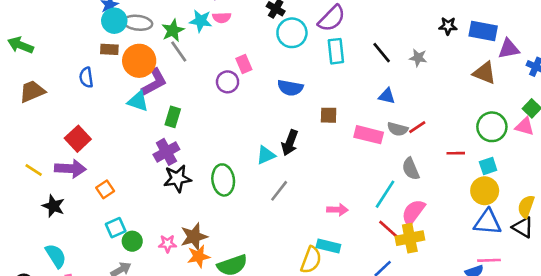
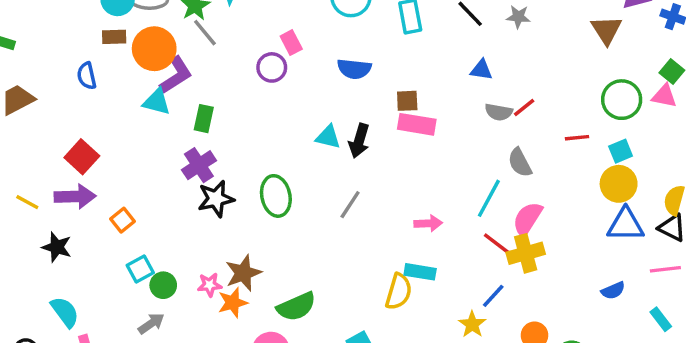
brown triangle: (484, 73) -> (606, 30), turned 40
pink rectangle: (369, 135) -> (417, 124), moved
cyan triangle: (266, 155) -> (328, 137), moved, turned 42
orange star: (198, 256) -> (233, 303), moved
pink line: (489, 260) -> (665, 269), moved

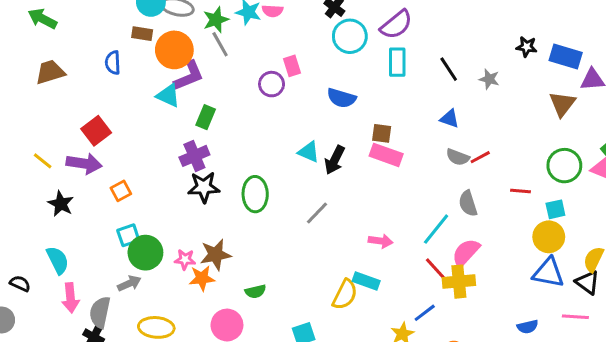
green circle: (163, 285) -> (145, 253), size x1.5
green semicircle: (296, 307) -> (255, 291), size x0.6

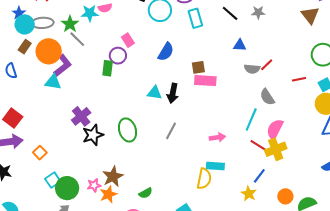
brown rectangle: (142, 34) -> (25, 47), turned -48
blue semicircle: (341, 98) -> (166, 52), turned -60
green rectangle: (206, 117) -> (108, 68), moved

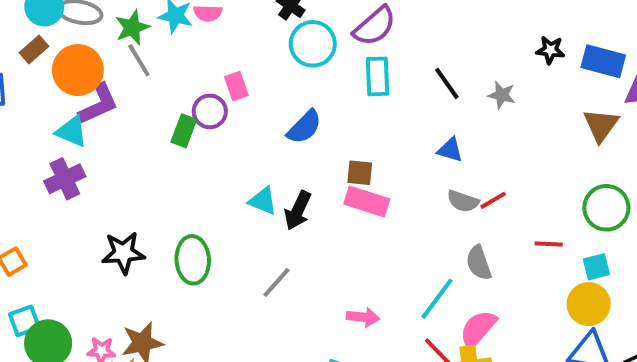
purple cross: (81, 116) -> (65, 179), moved

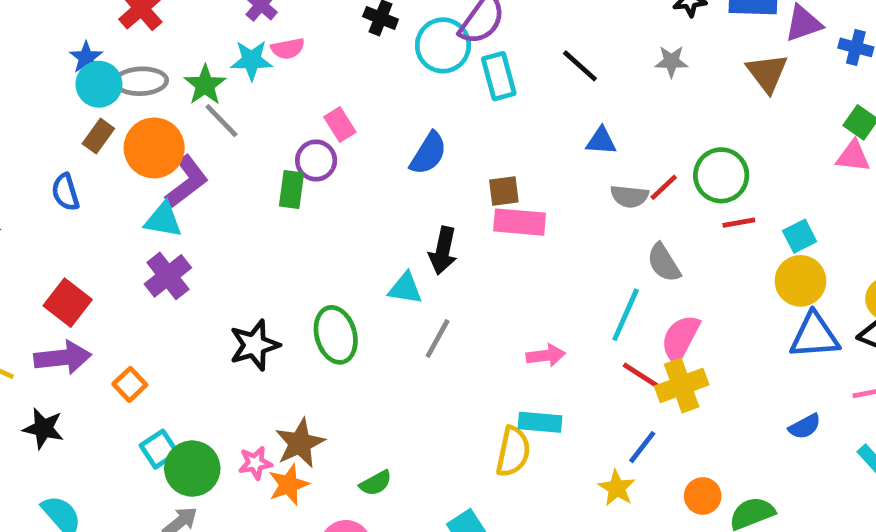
cyan circle: (313, 44) -> (443, 45), moved
gray star: (502, 95) -> (671, 61), moved
cyan triangle: (263, 201) -> (405, 288), moved
green circle: (606, 208) -> (721, 175), moved

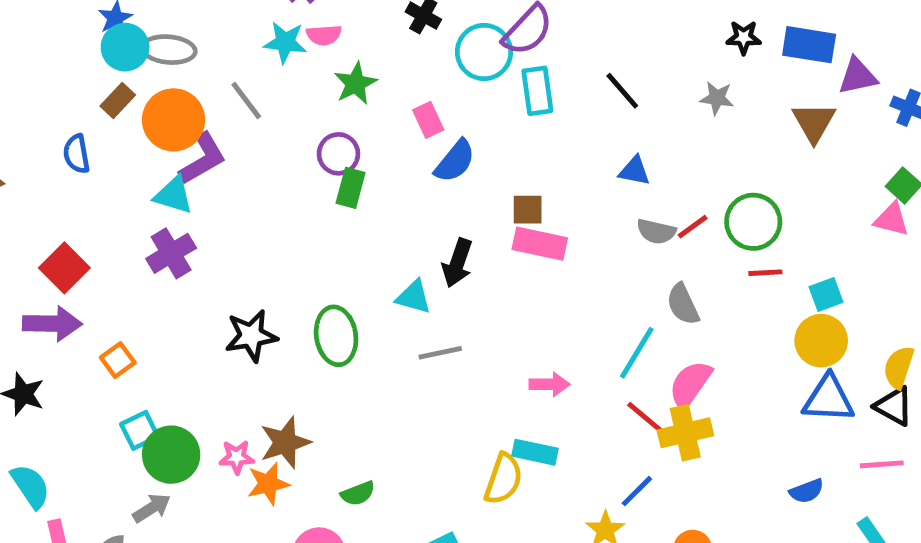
green star: (205, 85) -> (355, 84), moved
pink rectangle: (340, 124) -> (428, 120), moved
green rectangle: (291, 190) -> (351, 188), moved
gray line: (438, 338) -> (440, 353), turned 42

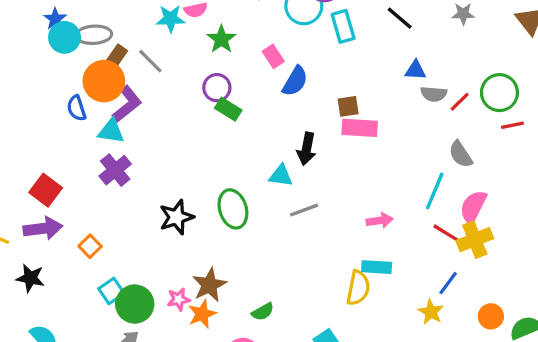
brown rectangle: (118, 100) -> (117, 56), moved
blue semicircle: (77, 154) -> (76, 108), moved
green rectangle: (351, 188) -> (228, 109), turned -65
gray semicircle: (656, 231) -> (434, 94), moved

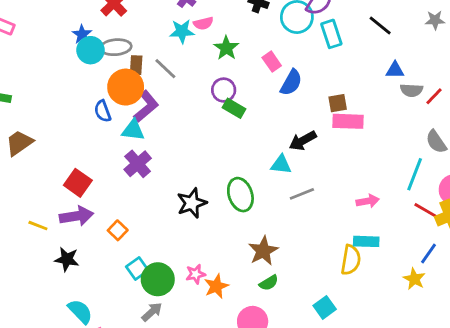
brown rectangle: (117, 56) -> (136, 65), turned -30
black arrow: (307, 149) -> (303, 141), turned 52
brown star: (209, 285) -> (263, 251), moved

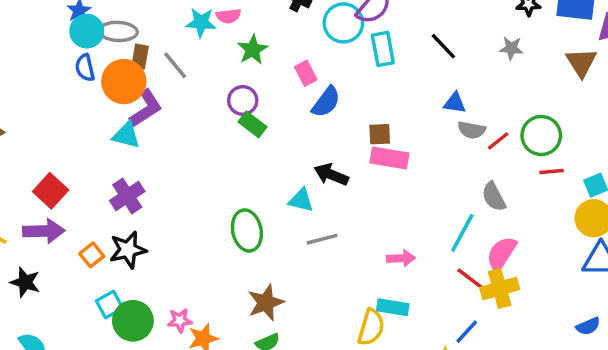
blue semicircle: (103, 111) -> (85, 68), moved
black arrow: (303, 141) -> (331, 175), turned 44
purple cross: (138, 164) -> (127, 196), moved
black star: (192, 203) -> (128, 250), moved

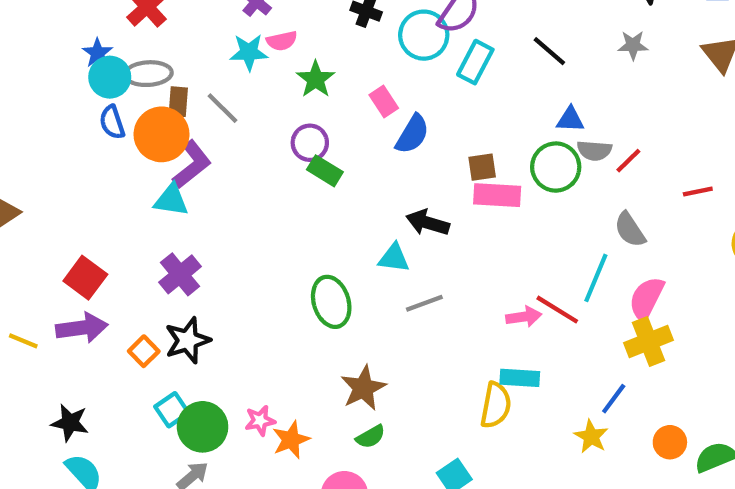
cyan rectangle: (383, 49) -> (475, 62), turned 44
green circle: (541, 136) -> (556, 167), moved
red line: (473, 281) -> (557, 310), moved
black star: (25, 282) -> (70, 423), moved

